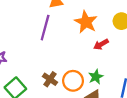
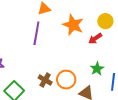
red arrow: (101, 44) -> (95, 38), moved
green star: (96, 77) -> (97, 69), moved

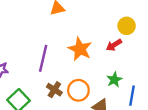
orange star: (73, 25) -> (80, 49), moved
purple line: (36, 33) -> (43, 58), moved

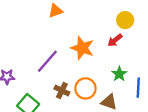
purple line: (43, 58) -> (47, 61), turned 35

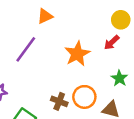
orange star: (82, 48) -> (77, 54), turned 30
purple line: (47, 61) -> (26, 49), moved

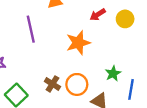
red arrow: (112, 42) -> (98, 15), moved
purple line: (26, 49) -> (31, 29), turned -60

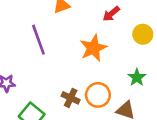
yellow circle: (125, 19) -> (143, 34), moved

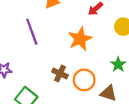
brown cross: (71, 98) -> (60, 73), moved

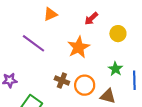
purple line: (32, 32) -> (33, 43), turned -30

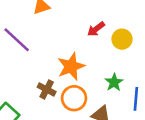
red arrow: (91, 19) -> (96, 29), moved
orange star: (79, 47) -> (71, 66), moved

